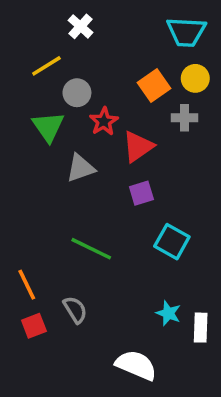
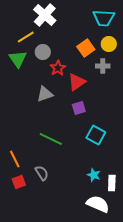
white cross: (81, 26) -> (45, 15), size x1.6
green triangle: (48, 127) -> (18, 59), moved
white semicircle: (136, 365) -> (98, 204), moved

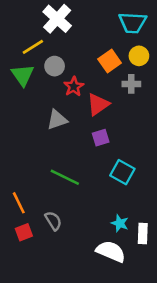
white semicircle: (98, 204) -> (111, 251), moved

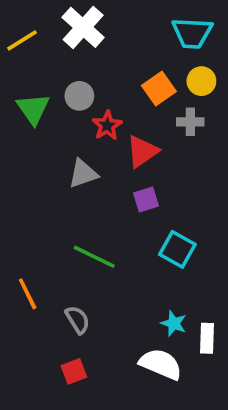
yellow line: (33, 47) -> (22, 40), moved
red square: (24, 232) -> (74, 371), moved

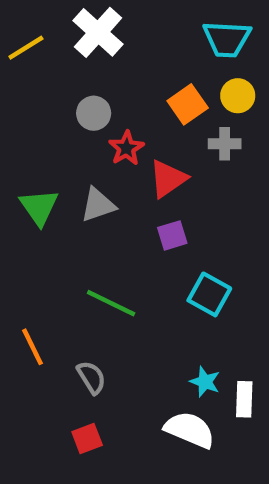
green triangle: (33, 109) -> (39, 207), moved

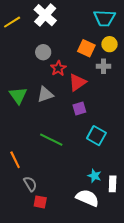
orange square: (188, 104) -> (86, 48), turned -30
gray semicircle: (91, 377) -> (30, 184), moved
red square: (87, 439) -> (40, 202), turned 32

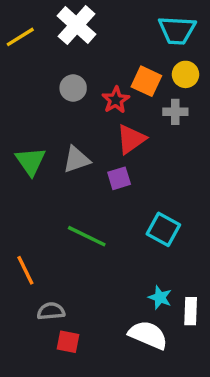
red star: (58, 68) -> (116, 100), moved
purple square: (79, 108) -> (119, 178), moved
gray semicircle: (30, 184) -> (51, 311), turned -63

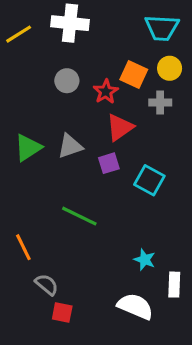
white cross: (77, 25) -> (70, 23), turned -36
green triangle: (31, 161) -> (28, 148), turned 32
cyan square: (163, 229) -> (149, 180), moved
cyan star: (160, 297) -> (145, 260), moved
gray semicircle: (51, 311) -> (47, 285), turned 45

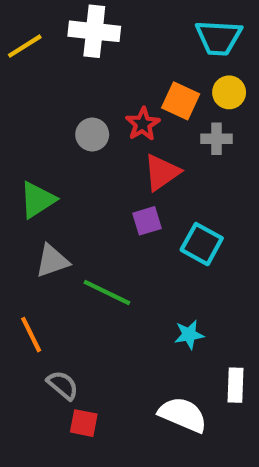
gray circle: (67, 81) -> (92, 135), moved
gray triangle: (70, 146) -> (52, 261), moved
cyan star: (145, 260) -> (189, 335), moved, turned -30

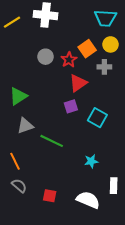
orange square: (181, 101) -> (87, 49), turned 30
gray circle: (92, 135) -> (46, 57), moved
gray semicircle: (63, 385) -> (19, 186), moved
red square: (84, 423) -> (50, 196), moved

